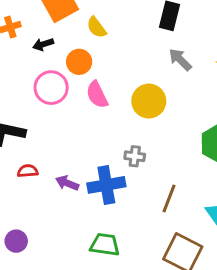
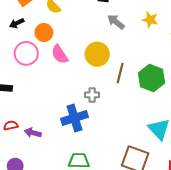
red semicircle: (28, 171) -> (11, 125), moved
purple arrow: (67, 183) -> (33, 133), moved
brown line: (169, 198) -> (120, 73), moved

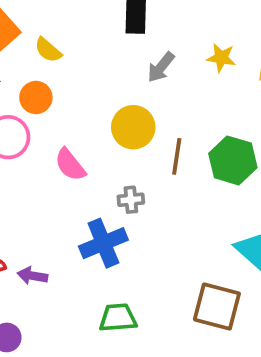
gray arrow: (116, 22) -> (161, 67), turned -84
pink semicircle: (60, 54) -> (70, 165), moved

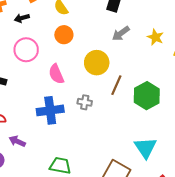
orange circle: (36, 97) -> (64, 35), moved
blue cross: (103, 243) -> (50, 110), moved
purple arrow: (32, 276) -> (17, 141), moved

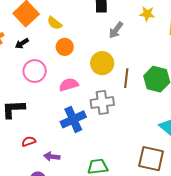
yellow star: (155, 37) -> (147, 14), moved
pink semicircle: (56, 74) -> (69, 85), turned 114
gray cross: (85, 102) -> (102, 102), size x1.6

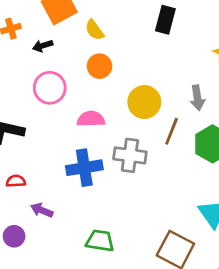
gray arrow: (116, 30) -> (197, 98), moved, turned -60

